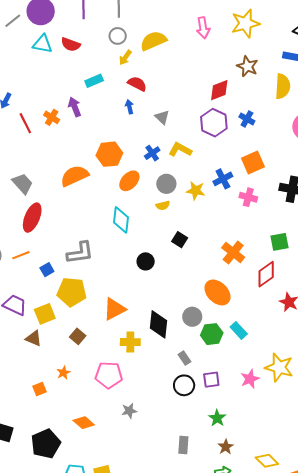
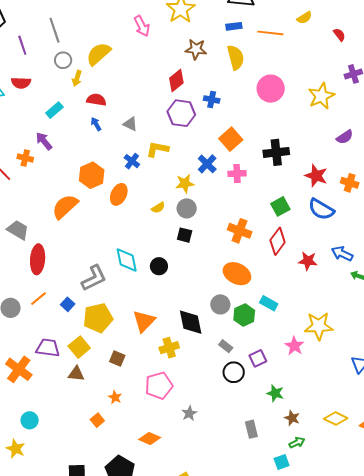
gray circle: (166, 184) -> (187, 208), moved
cyan diamond: (121, 220) -> (127, 260), moved

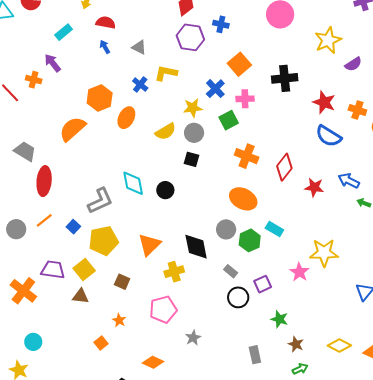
yellow star: (321, 96) -> (328, 40), moved
green square: (280, 206) -> (229, 120), moved
yellow semicircle: (158, 208) -> (166, 132), size x1.5

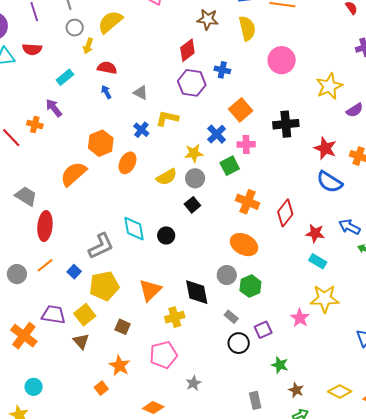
black square: (192, 159) -> (192, 205), turned 35
cyan rectangle: (274, 229) -> (318, 261), moved
brown triangle: (81, 296) -> (81, 341), turned 42
orange star: (119, 320) -> (120, 366), size x1.5

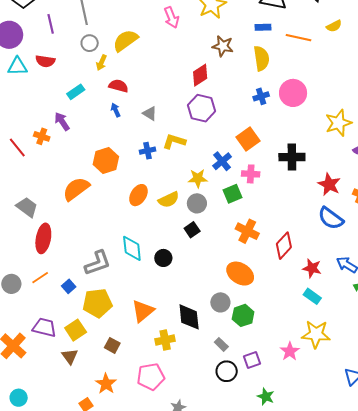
blue cross: (222, 70) -> (261, 96), moved, turned -35
blue cross: (141, 130) -> (147, 151), turned 35
orange ellipse: (128, 163) -> (138, 195), moved

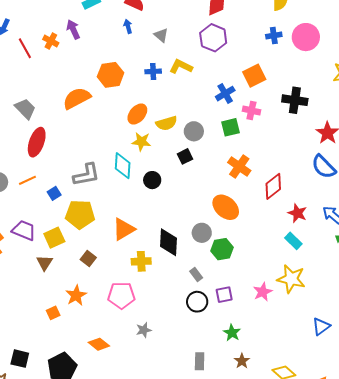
yellow star: (198, 178) -> (141, 142), moved

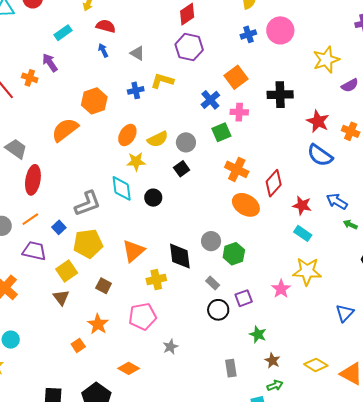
orange ellipse: (226, 207) -> (246, 205), moved
purple trapezoid: (24, 230) -> (34, 251), moved

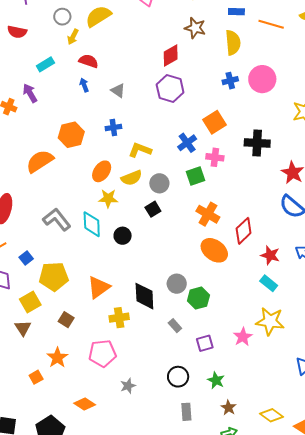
yellow L-shape: (162, 81) -> (140, 150), moved
gray L-shape: (88, 204) -> (57, 220), moved, turned -112
black circle: (218, 310) -> (178, 377), moved

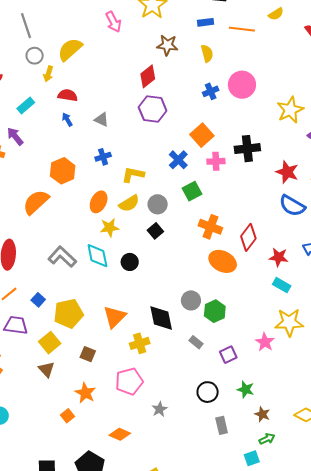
yellow semicircle: (233, 43) -> (207, 53), size x0.7
pink cross: (215, 157) -> (216, 161), moved

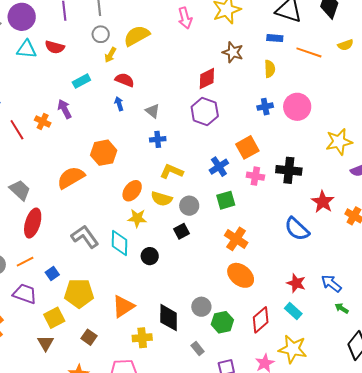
blue cross: (103, 157) -> (158, 139), moved
yellow semicircle: (129, 203) -> (162, 199), turned 35
blue semicircle: (292, 206) -> (297, 229), moved
red diamond: (248, 237) -> (261, 320), moved

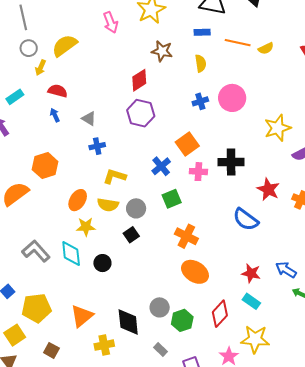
yellow semicircle: (346, 45) -> (266, 48), moved

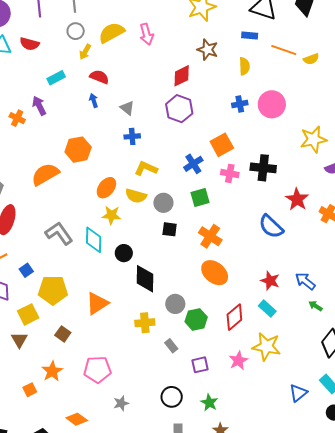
pink arrow: (111, 22) -> (146, 34), moved
black square: (131, 235) -> (170, 229), moved, turned 35
black diamond: (128, 322) -> (145, 279), moved
yellow cross: (104, 345) -> (145, 323), moved

